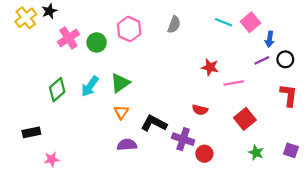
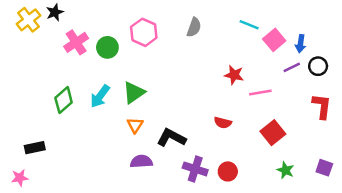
pink square: (250, 22) -> (274, 40), moved
purple cross: (183, 139) -> (195, 169), moved
pink star: (52, 159) -> (20, 178), moved

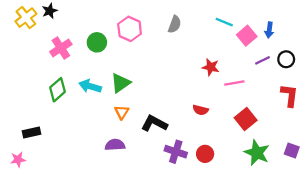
pink cross: (76, 42) -> (61, 48), moved
blue arrow: (300, 44) -> (269, 30), moved
cyan arrow: (100, 96) -> (90, 86), turned 70
purple semicircle: (141, 161) -> (115, 145), moved
green star: (285, 170) -> (257, 153), size x1.6

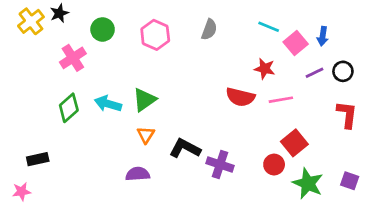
green circle: (97, 42) -> (103, 29), moved
red star: (211, 67) -> (265, 69), moved
red semicircle: (201, 110) -> (240, 97), moved, size x1.5
purple cross: (176, 152) -> (220, 165), moved
red circle: (205, 154) -> (274, 165), moved

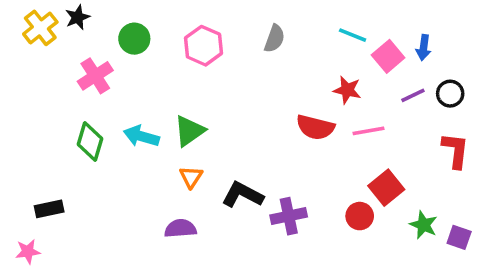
green diamond: (69, 108) -> (90, 142), turned -32
purple cross: (220, 165) -> (289, 216), turned -30
green star: (308, 183) -> (424, 225), moved, size x0.7

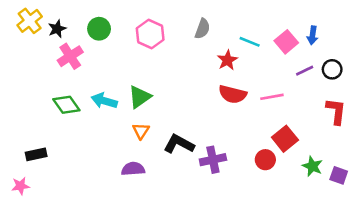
black star: (78, 17) -> (57, 29), moved
cyan line: (353, 35) -> (250, 42), moved
red star: (347, 90) -> (227, 60), moved, turned 30
green diamond: (90, 142) -> (66, 105), turned -52

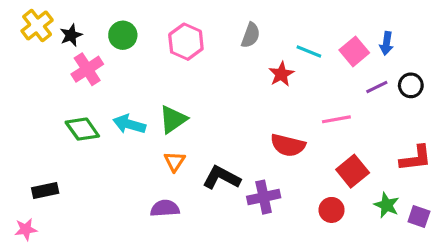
red semicircle: (233, 94) -> (288, 145), moved
red L-shape: (336, 111) -> (416, 158), moved, turned 76
red circle: (265, 160) -> (332, 210), moved

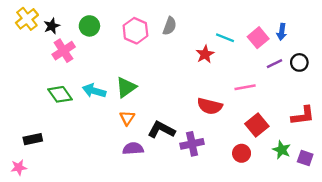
gray semicircle: (251, 35) -> (170, 26), moved
purple semicircle: (165, 208) -> (133, 149), moved

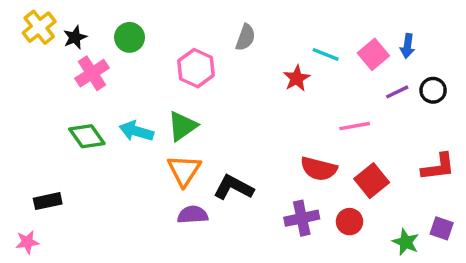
pink hexagon: (135, 31) -> (196, 68), moved
red semicircle: (210, 106) -> (319, 169), moved
orange triangle: (127, 118) -> (184, 170), size x1.5
purple cross: (192, 144) -> (302, 218), moved
green star: (282, 150) -> (406, 242), moved

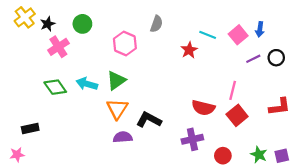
pink line: (355, 126) -> (233, 90), moved, turned -66
red circle: (349, 222) -> (223, 156), moved
purple square: (442, 228) -> (282, 156), moved, turned -32

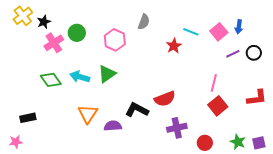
green circle: (82, 24) -> (77, 33), moved
red semicircle: (203, 108) -> (165, 99), moved, turned -35
orange triangle: (117, 109) -> (88, 114), moved

